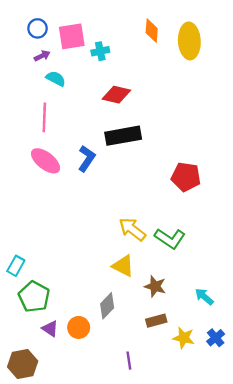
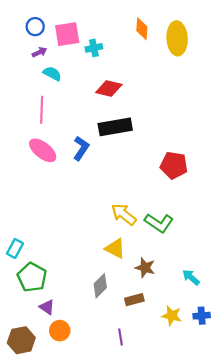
brown rectangle: (156, 321) -> (134, 300), moved
orange circle: (79, 327) -> (60, 331), moved
blue cross: (216, 338) -> (202, 316), turned 35

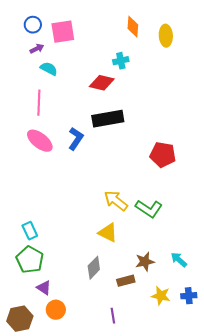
yellow ellipse: (177, 38) -> (166, 36), size x0.7
cyan cross: (94, 48) -> (121, 61), moved
cyan rectangle: (15, 248) -> (30, 231), moved, turned -54
brown star: (145, 268) -> (145, 262), moved, turned -30

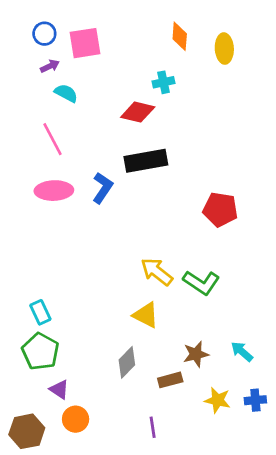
pink line: (39, 103) -> (53, 139), turned -30
pink ellipse: (40, 141) -> (54, 191), turned -40

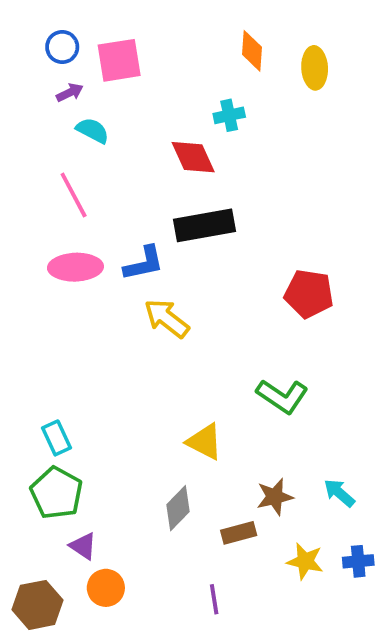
red diamond: (138, 112) -> (193, 157), turned 52
blue L-shape: (103, 188) -> (144, 263), turned 44
yellow arrow: (157, 272) -> (167, 318), moved

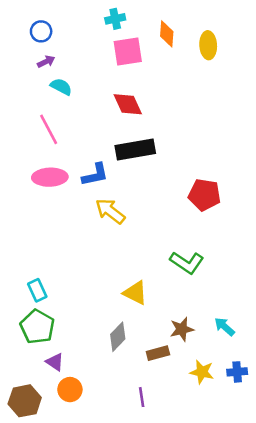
pink square: (119, 60) -> (128, 51), moved
cyan cross: (229, 115) -> (115, 19), moved

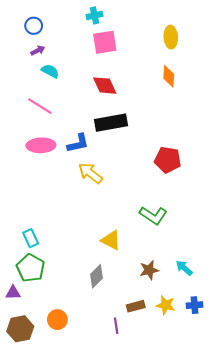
orange diamond: (167, 34) -> (169, 76), moved
pink line: (49, 129) -> (40, 106), turned -30
brown rectangle: (158, 353) -> (136, 306), moved
purple triangle: (55, 362) -> (13, 293), moved, turned -35

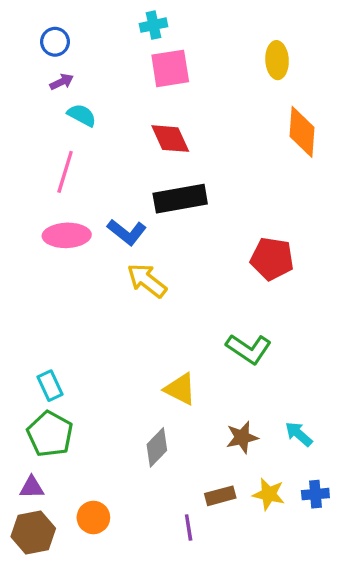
orange diamond: (169, 76) -> (302, 132), moved, size x1.4
pink line: (40, 106) -> (65, 172), turned 75
blue L-shape: (78, 143) -> (127, 232), turned 50
purple triangle: (13, 293) -> (32, 487), moved

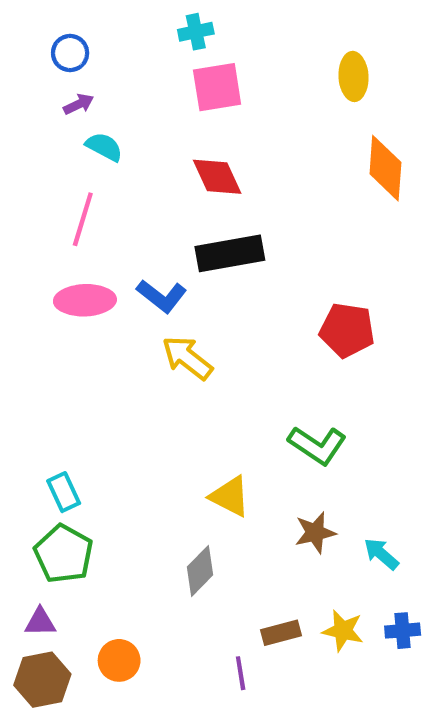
brown star: (242, 437) -> (315, 533), moved

